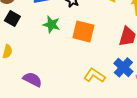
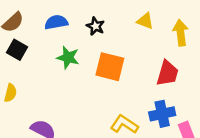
blue cross: (123, 67) -> (162, 114), turned 36

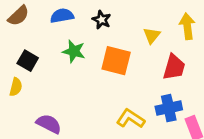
yellow triangle: (145, 21) -> (152, 36), moved, turned 48
black square: (17, 50) -> (28, 61), moved

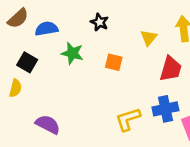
blue semicircle: (62, 16) -> (46, 29), moved
orange square: (116, 61) -> (114, 62), size x0.6
yellow L-shape: (131, 119) -> (128, 119), turned -52

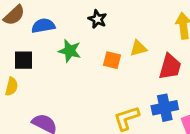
yellow triangle: (149, 38) -> (138, 48), moved, turned 36
black square: (27, 62) -> (23, 60), turned -30

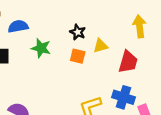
black star: (97, 19) -> (78, 32), moved
blue cross: (165, 108) -> (123, 97), turned 30

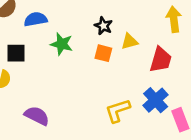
blue cross: (123, 97) -> (156, 100), turned 30

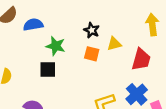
black square: (16, 53) -> (48, 70), moved

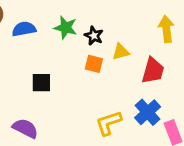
green star: (56, 46) -> (66, 28), moved

